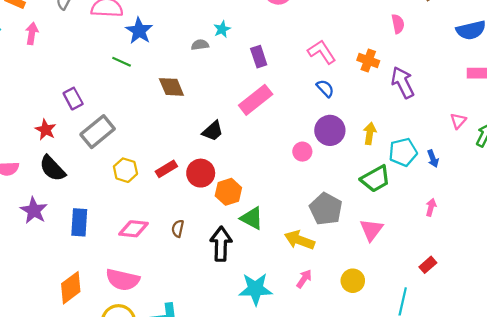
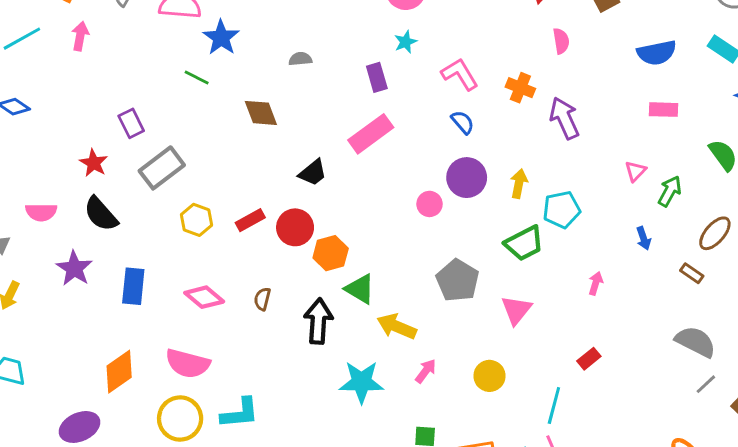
cyan star: (222, 29) -> (406, 42), moved
blue arrow: (433, 159) -> (644, 238), moved
pink diamond: (133, 229) -> (204, 297), turned 32
yellow arrow: (299, 240) -> (397, 326), moved

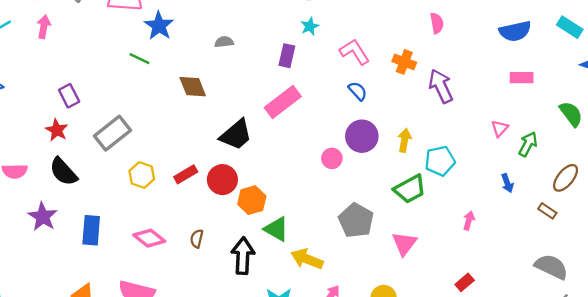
purple rectangle: (377, 77) -> (287, 56), turned 30
purple rectangle: (131, 123) -> (69, 96), moved
black trapezoid: (313, 173) -> (236, 135), size x1.4

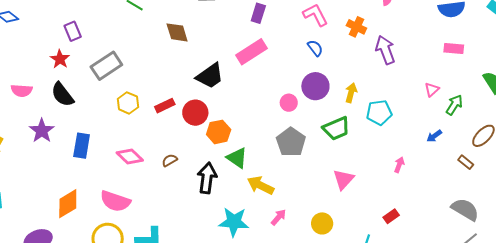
blue arrow: (507, 183) -> (434, 136), turned 70
green trapezoid: (410, 189) -> (336, 128), moved
gray pentagon: (356, 220) -> (291, 142), moved
brown semicircle: (197, 239) -> (170, 160), turned 42

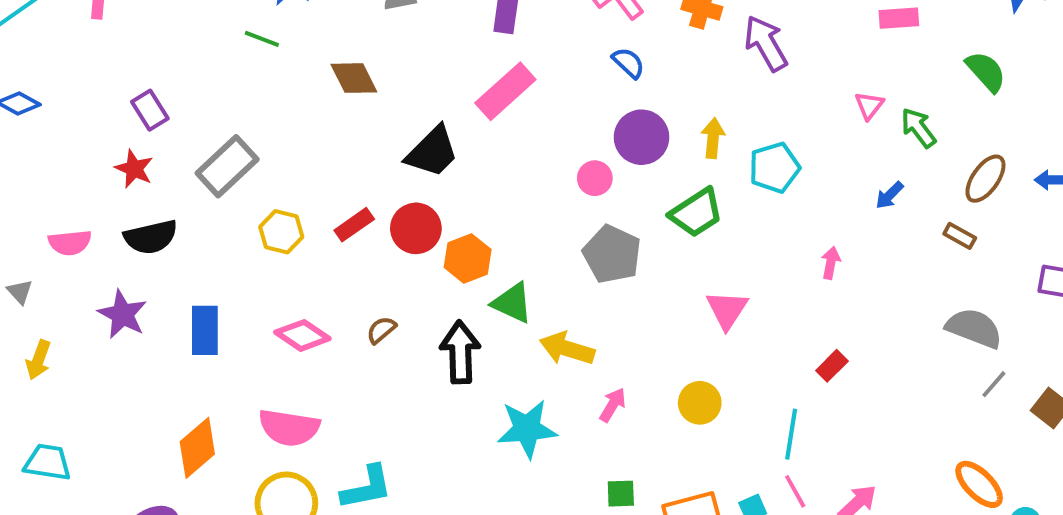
black semicircle: (62, 95) -> (151, 237), turned -56
green arrow: (454, 105) -> (918, 128), turned -60

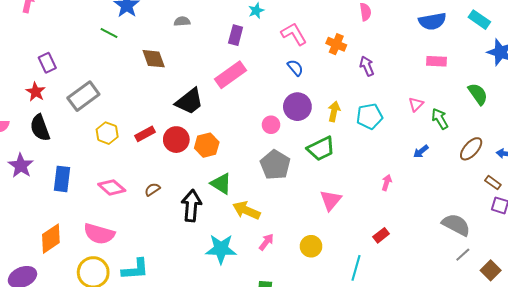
purple arrow: (766, 43) -> (367, 66), size x0.7
cyan pentagon: (774, 168) -> (369, 116), moved
brown rectangle: (960, 236) -> (493, 183), moved
black semicircle: (151, 237) -> (40, 128), turned 76
orange hexagon: (468, 258) -> (207, 145), moved

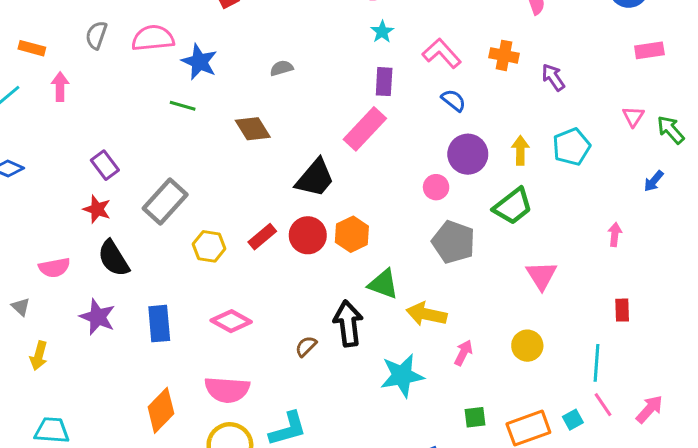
purple rectangle: (236, 35) -> (384, 82), moved
brown semicircle: (152, 189) -> (306, 346), moved
red rectangle: (381, 235) -> (622, 310), turned -42

